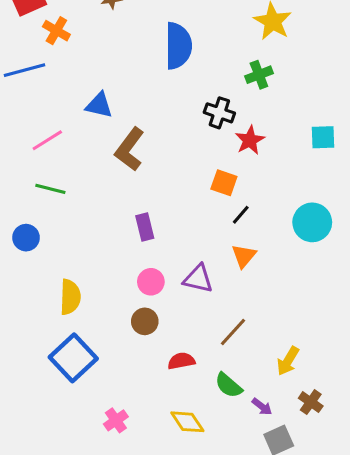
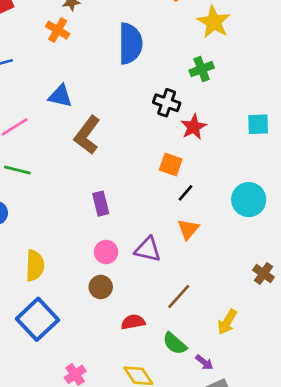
orange cross: (56, 31) -> (58, 30), moved
brown cross: (311, 402) -> (263, 274), moved

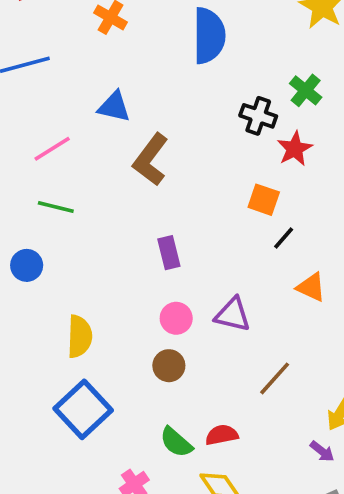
green cross: (202, 69) -> (306, 90), moved, turned -30
orange triangle: (188, 229) -> (311, 287), moved, turned -45
red semicircle: (133, 322) -> (222, 435), moved
green semicircle: (175, 343) -> (176, 442), moved
purple arrow: (204, 362) -> (322, 451), moved

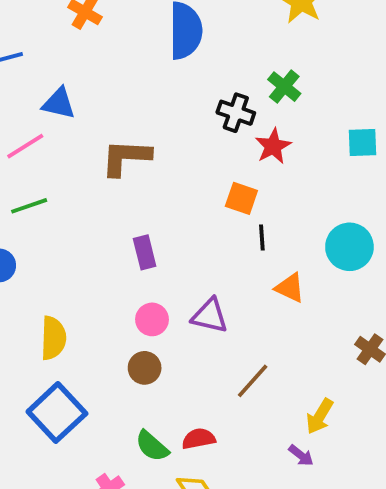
blue triangle: (114, 107) -> (59, 103), moved
brown L-shape: (151, 160) -> (126, 157), turned 56
green line: (56, 207) -> (29, 206), turned -33
black line: (284, 238) -> (262, 237), turned -45

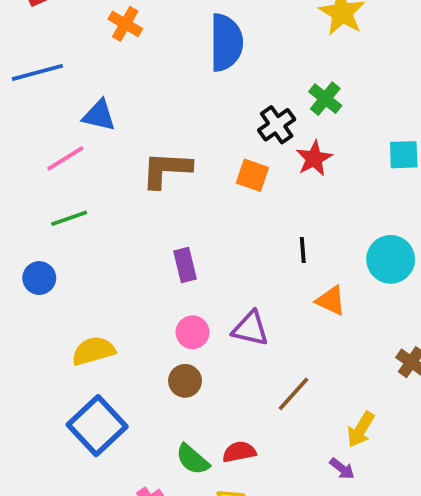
black cross: (236, 113) -> (277, 125), turned 36
orange square: (241, 198) -> (252, 175), moved
yellow semicircle: (53, 338) -> (93, 351), turned -108

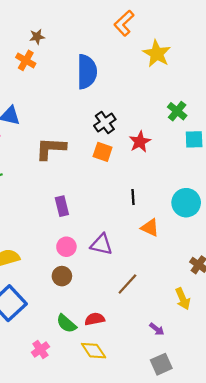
green cross: (325, 99) -> (177, 111), moved
black cross: (277, 125) -> (105, 123), moved
yellow arrow: (361, 429) -> (183, 299), moved, turned -55

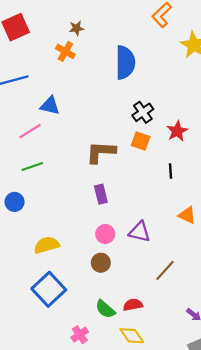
brown L-shape: (51, 148) -> (101, 152), moved
black line: (133, 197) -> (171, 171), moved

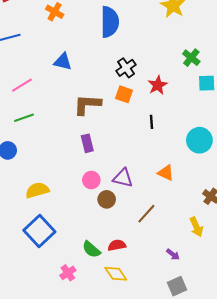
blue triangle: (50, 106) -> (63, 62), moved
orange triangle: (187, 215) -> (166, 173), moved
brown circle: (101, 263) -> (107, 199), moved

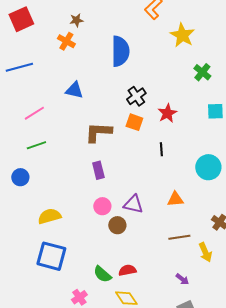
green cross: (191, 58) -> (202, 72), moved
orange triangle: (166, 173) -> (175, 199), turned -30
brown line: (146, 214) -> (179, 237), moved, turned 40
blue square: (39, 231) -> (51, 256), turned -32

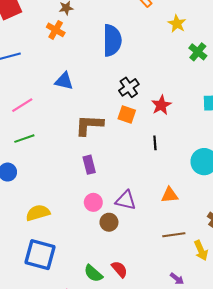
yellow star: (182, 35) -> (177, 24), size x0.7
green cross: (202, 72) -> (198, 52), moved
red semicircle: (127, 270) -> (119, 269), turned 60

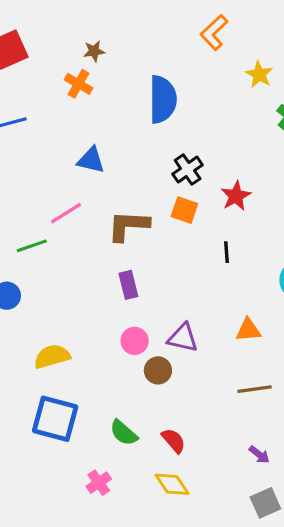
pink line: (22, 105) -> (66, 213), moved
green semicircle: (93, 273) -> (124, 433), moved

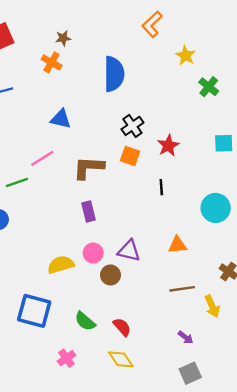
yellow semicircle: (52, 356) -> (61, 265), moved

